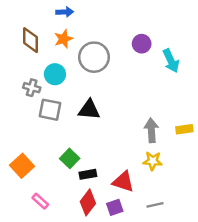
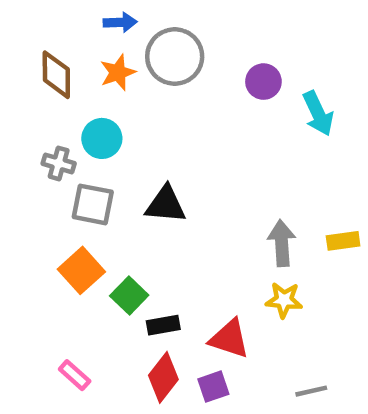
gray circle: (94, 57) -> (175, 57), moved
orange square: (22, 166) -> (81, 270), moved
gray line: (155, 205) -> (311, 391), moved

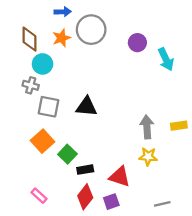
cyan circle: (102, 138) -> (43, 64), moved

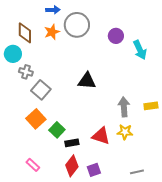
cyan circle: (43, 64) -> (13, 54), moved
gray square: (48, 107) -> (41, 90), turned 30
black triangle: (86, 107) -> (87, 81), moved
red triangle: (120, 177) -> (101, 136), moved

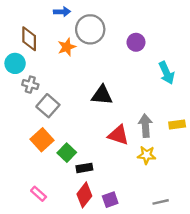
orange star: (52, 32) -> (67, 47), moved
cyan arrow: (140, 50) -> (167, 73), moved
red triangle: (101, 136) -> (118, 135), moved

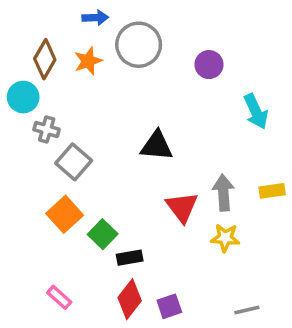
brown diamond: (29, 39) -> (45, 59), turned 30
orange star: (67, 47) -> (88, 61), moved
red triangle: (118, 135) -> (182, 207), turned 35

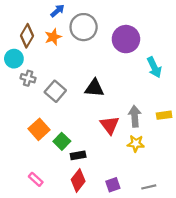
blue arrow: (95, 18) -> (57, 11), turned -40
purple circle: (209, 65) -> (126, 39), size x1.6
gray square: (74, 162) -> (55, 91), moved
purple square: (169, 306) -> (113, 185), moved

